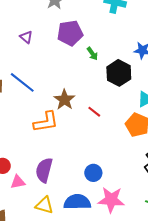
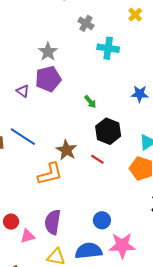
purple pentagon: (70, 33) -> (48, 79), moved
black hexagon: (119, 73) -> (108, 131), moved

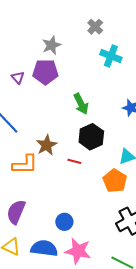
green arrow: (90, 102) -> (81, 104), size x1.5
red line: (97, 159) -> (74, 161), turned -32

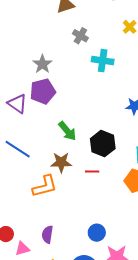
purple triangle: (18, 78) -> (17, 104), size x1.5
green arrow: (81, 104) -> (67, 131), moved
brown star: (46, 145) -> (61, 162), turned -30
purple semicircle: (16, 212) -> (47, 234), size x0.7

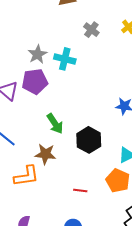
gray cross: (80, 36) -> (91, 30), moved
cyan cross: (103, 61) -> (65, 59), moved
red line: (92, 172) -> (80, 190), moved

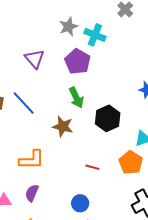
purple pentagon: (35, 81) -> (77, 61), moved, turned 30
orange L-shape: (26, 176) -> (32, 160), moved

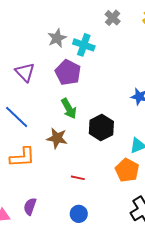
orange L-shape: (32, 160) -> (22, 157), moved
red line: (92, 167) -> (78, 178), moved

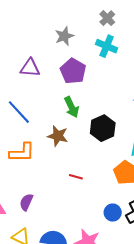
gray cross: (113, 18) -> (107, 18), moved
cyan cross: (84, 45) -> (107, 46), moved
purple triangle: (25, 72) -> (30, 68), turned -45
blue circle: (79, 214) -> (113, 213), moved

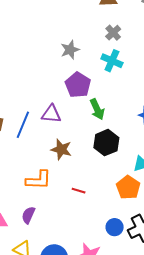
purple triangle: (30, 68) -> (51, 114), moved
green arrow: (72, 107) -> (97, 109), moved
blue line: (19, 112) -> (23, 125), turned 64
orange L-shape: (22, 153) -> (39, 180), moved

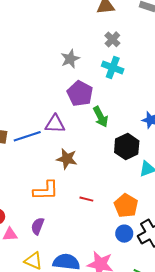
blue line: (23, 125) -> (27, 136), turned 52
black hexagon: (106, 143) -> (127, 147), moved
orange pentagon: (128, 187) -> (126, 206), moved

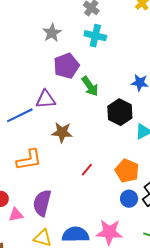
purple pentagon: (80, 93) -> (66, 66), turned 30
orange L-shape: (46, 191) -> (29, 160), moved
red line: (86, 199) -> (87, 170), turned -56
purple semicircle: (38, 226) -> (42, 203), size x1.5

